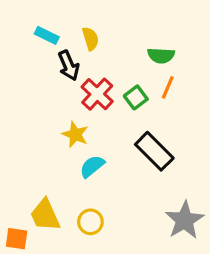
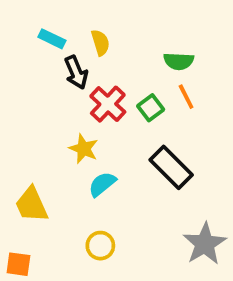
orange line: (168, 87) -> (186, 97), turned -50
yellow trapezoid: (45, 215) -> (31, 205), moved

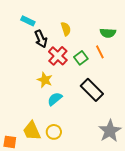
yellow semicircle: (100, 43) -> (66, 29), moved
green semicircle: (179, 61) -> (108, 33), moved
yellow trapezoid: (31, 205) -> (32, 131), moved

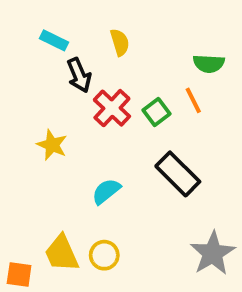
yellow semicircle: (66, 29) -> (120, 42), moved
yellow star: (45, 80) -> (52, 145), moved

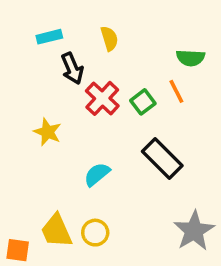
cyan rectangle: (54, 40) -> (49, 37), turned -40

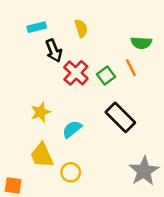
yellow star: (48, 132) -> (41, 112), moved, turned 30
yellow trapezoid: (56, 231) -> (42, 155), moved

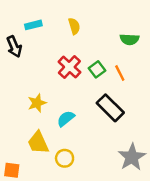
black arrow: (54, 51) -> (14, 47), moved
orange line: (131, 68) -> (120, 73), moved

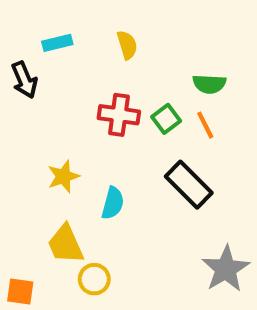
green semicircle: (129, 39) -> (209, 84), moved
red cross: (69, 67) -> (119, 115), turned -35
cyan semicircle: (66, 119) -> (113, 203), turned 144
yellow circle: (65, 158) -> (94, 279), moved

